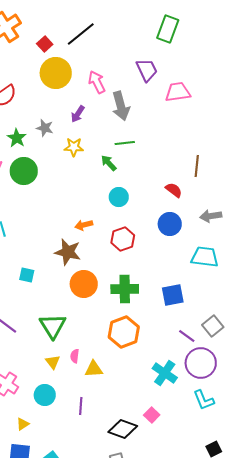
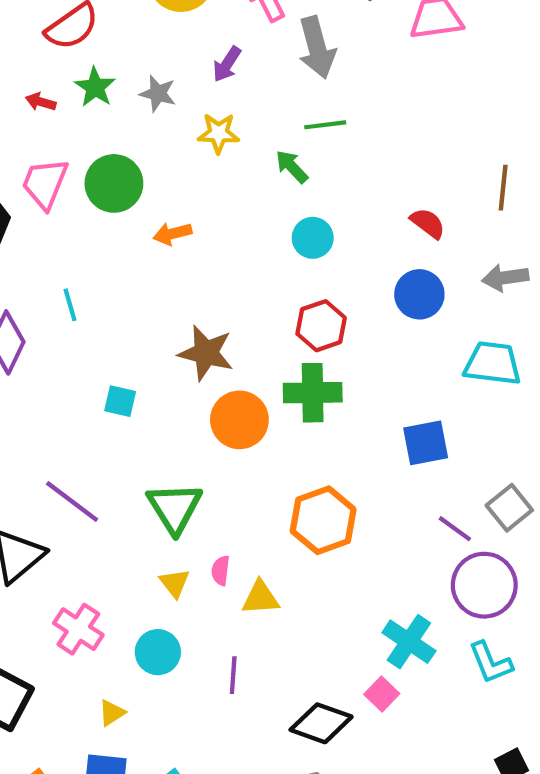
green star: (17, 138) -> (95, 87), moved
brown line: (197, 166) -> (503, 188), moved
orange arrow: (84, 225) -> (172, 234), moved
green cross: (125, 289) -> (313, 393), moved
cyan cross: (165, 373) -> (409, 642), moved

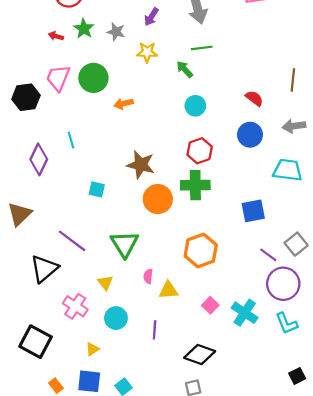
yellow triangle: (175, 583) -> (105, 283), moved
pink square: (382, 694) -> (210, 305), moved

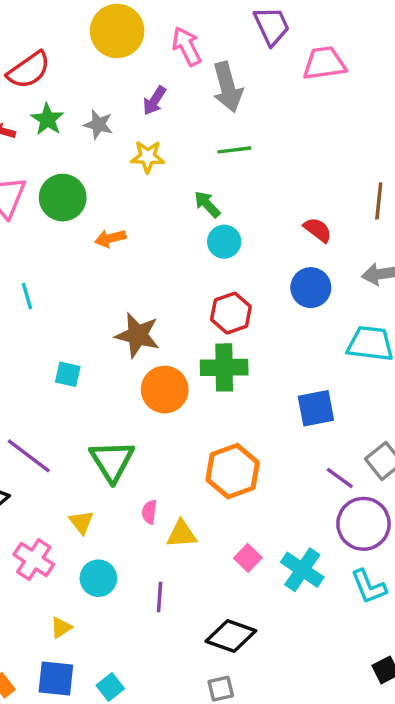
green arrow: (185, 69) -> (207, 204), moved

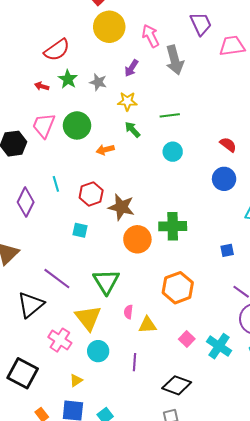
green line: (234, 150) -> (170, 115), moved
green arrow: (207, 204) -> (132, 130), moved
red hexagon: (231, 313) -> (91, 194), moved
blue square: (316, 408) -> (227, 250), size x0.6
yellow triangle: (81, 522) -> (88, 318), size x1.8

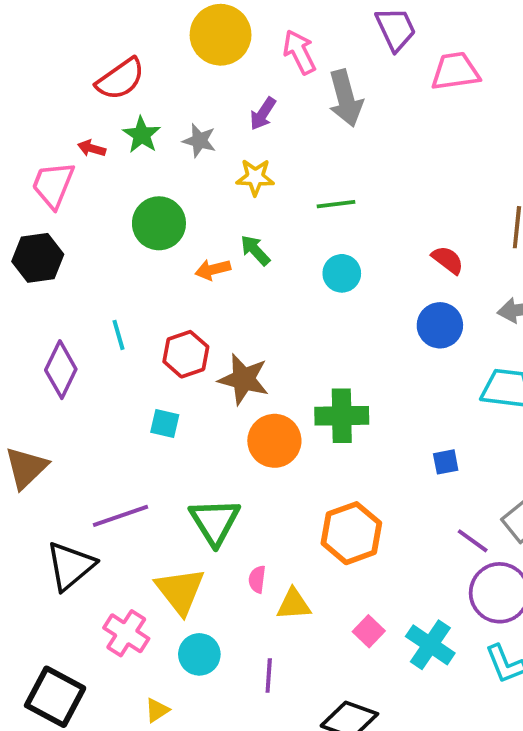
pink trapezoid: (44, 125) -> (53, 185), moved
green arrow: (132, 130) -> (255, 250), moved
purple line: (57, 279) -> (120, 516), turned -56

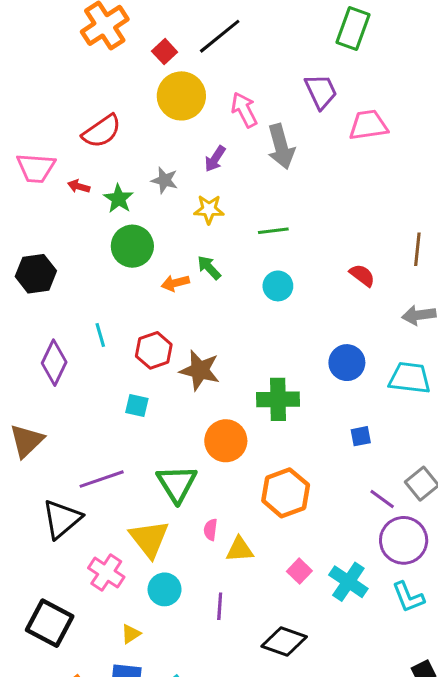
green star: (142, 135) -> (119, 199), moved
pink trapezoid: (53, 185) -> (36, 168), moved, turned -108
blue circle: (440, 325) -> (347, 363), moved
orange circle: (274, 441) -> (226, 441), moved

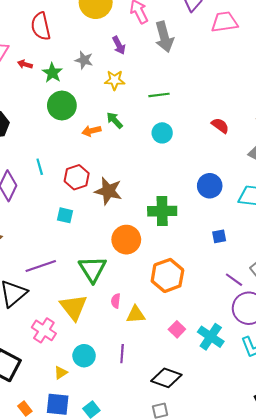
red semicircle: (102, 131) -> (41, 26), turned 112
purple arrow: (215, 159) -> (119, 45), turned -60
cyan circle: (165, 589) -> (84, 356), moved

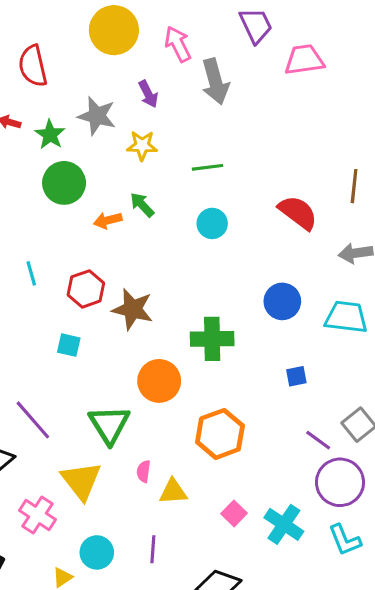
gray star: (84, 60) -> (97, 116), size x1.4
red semicircle: (220, 126) -> (298, 213), size x1.5
purple line: (41, 266) -> (33, 420), turned 68

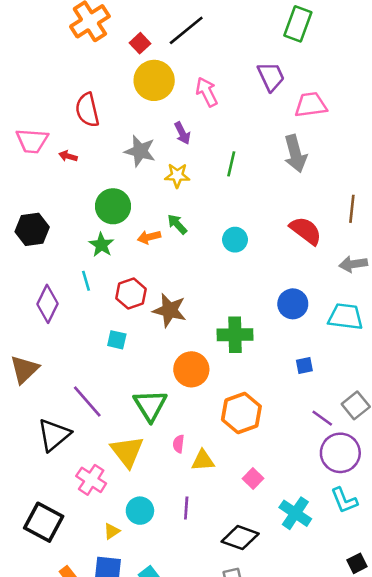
gray arrow: (215, 82) -> (295, 154), moved
green star: (50, 135) -> (101, 245), moved
green line: (207, 167) -> (231, 164), moved, turned -70
cyan cross: (284, 524) -> (295, 513), moved

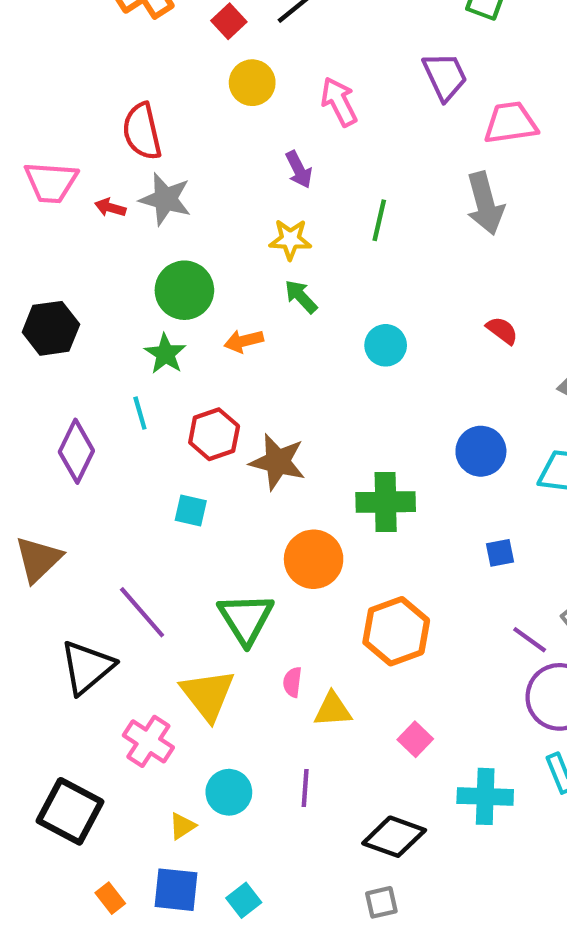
yellow circle: (154, 80) -> (252, 83), size x0.7
gray star: (140, 151) -> (165, 199), moved
green arrow: (177, 224) -> (301, 297), moved
red semicircle: (306, 231) -> (502, 330), size x0.6
cyan cross: (295, 513) -> (485, 796), turned -32

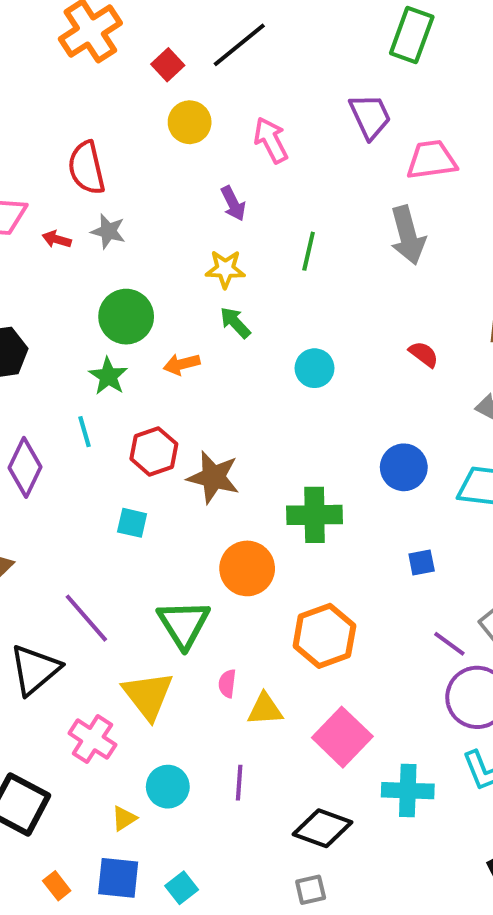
gray star: (165, 199) -> (108, 231), size x0.7
pink square: (415, 739) -> (342, 737), size x1.8

